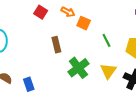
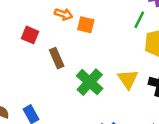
red square: (41, 12) -> (30, 35), moved
green line: (106, 40) -> (139, 20), moved, turned 64

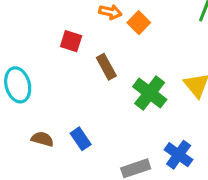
orange square: (86, 25) -> (139, 23), turned 36

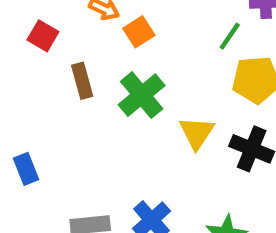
green cross: (150, 93) -> (142, 95), moved

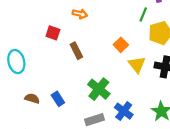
orange square: (139, 32) -> (121, 45), moved
green cross: (142, 95) -> (99, 89), moved

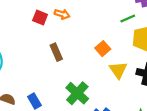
green line: (143, 14) -> (128, 18), turned 40
red square: (53, 33) -> (40, 17), moved

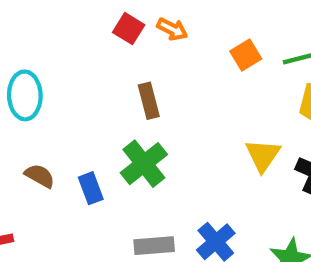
orange square: (103, 49) -> (246, 55), moved
green cross: (77, 93) -> (144, 164), moved

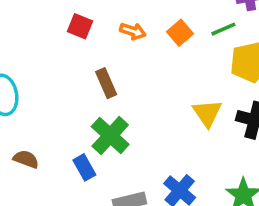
orange arrow: (172, 29) -> (133, 31), moved
blue rectangle: (91, 188) -> (84, 167), moved

